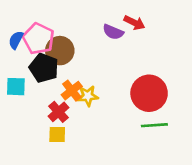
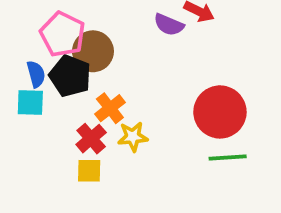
blue semicircle: (16, 40) -> (36, 74), moved, turned 138
yellow star: (88, 96) -> (133, 137), moved

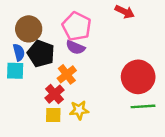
purple semicircle: (169, 25) -> (75, 47), moved
pink pentagon: (63, 34) -> (77, 26), moved
brown circle: (93, 51) -> (29, 29), moved
yellow star: (133, 137) -> (79, 110), moved

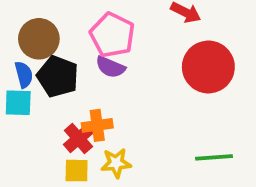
orange cross: (67, 74) -> (97, 125), moved, turned 30
red circle: (138, 77) -> (208, 67), moved

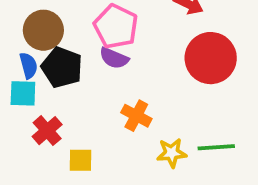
orange cross: (97, 125) -> (136, 116), moved, turned 36
red cross: (78, 139) -> (47, 131), moved
yellow star: (116, 163) -> (172, 153), moved

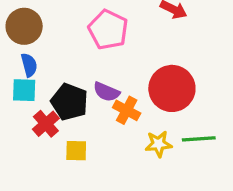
brown circle: (43, 30) -> (24, 26), moved
purple semicircle: (114, 58) -> (106, 92), moved
red circle: (211, 58) -> (172, 88), moved
black pentagon: (62, 67) -> (69, 102), moved

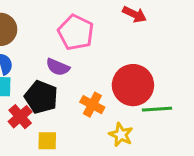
purple semicircle: (106, 92) -> (58, 67), moved
green line: (199, 139) -> (157, 109), moved
yellow star: (159, 144) -> (121, 135), turned 30

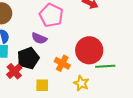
black pentagon: (41, 97) -> (28, 58), turned 30
yellow square: (47, 141) -> (42, 85), moved

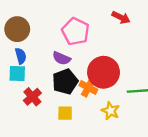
red circle: (89, 50) -> (104, 72), moved
black pentagon: (28, 58) -> (65, 82), moved

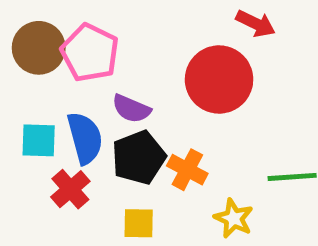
pink pentagon: (76, 31) -> (90, 53), moved
blue semicircle: (21, 56) -> (85, 138), moved, size x1.5
red circle: (104, 72) -> (219, 80), moved

